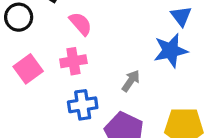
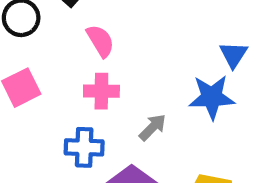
pink cross: (73, 61) -> (101, 91), moved

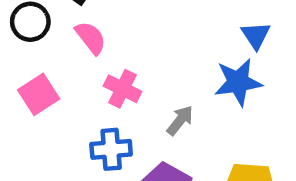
pink semicircle: (100, 41) -> (91, 38), moved
pink cross: (101, 91) -> (123, 89), turned 32

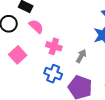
blue cross: (111, 149) -> (53, 74), turned 36

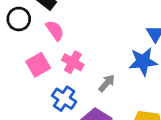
pink square: (18, 55) -> (38, 65), moved

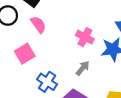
pink cross: (73, 62) -> (85, 37), moved

